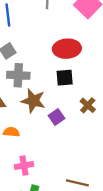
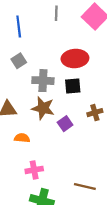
gray cross: (18, 75) -> (43, 81), moved
brown cross: (88, 105) -> (95, 113), turned 32

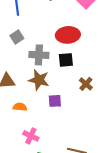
brown cross: (95, 113) -> (86, 84), turned -32
purple square: (65, 124) -> (55, 101), moved, turned 32
pink cross: (34, 170) -> (31, 136), turned 35

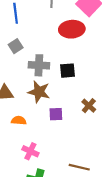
red ellipse: (68, 35) -> (72, 29), moved
brown cross: (86, 84) -> (89, 106), moved

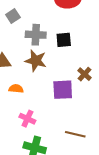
purple square: (56, 114) -> (63, 90), moved, size x1.5

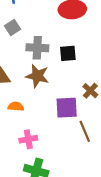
pink cross: (27, 119) -> (28, 139), turned -35
brown line: (75, 134) -> (85, 131), moved, turned 54

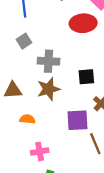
black square: (68, 53) -> (86, 77), moved
brown star: (37, 76) -> (49, 89), turned -30

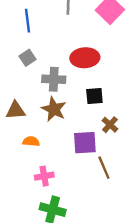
red ellipse: (83, 23) -> (85, 58), moved
brown star: (49, 89) -> (54, 109), turned -30

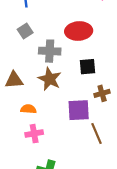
brown cross: (110, 125) -> (102, 93), turned 32
pink cross: (44, 176) -> (34, 134), moved

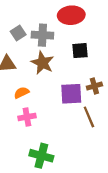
gray square: (25, 31) -> (18, 33), moved
brown cross: (102, 93) -> (94, 86), moved
orange semicircle: (28, 109) -> (21, 93), turned -32

